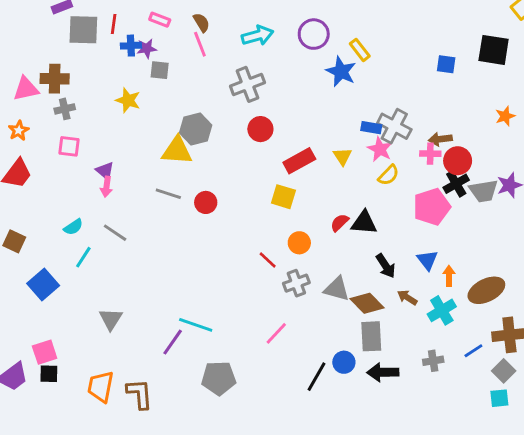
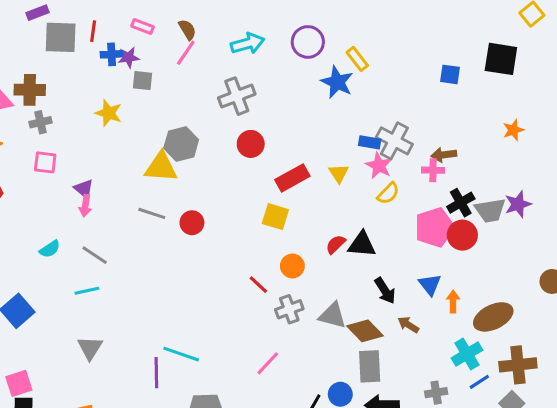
pink line: (200, 44) -> (186, 53), turned 55
red circle: (458, 161) -> (462, 235), moved
cyan line: (83, 257) -> (87, 291), moved, turned 45
cyan cross: (442, 310) -> (467, 354), moved
purple line: (173, 342) -> (156, 373), turned -36

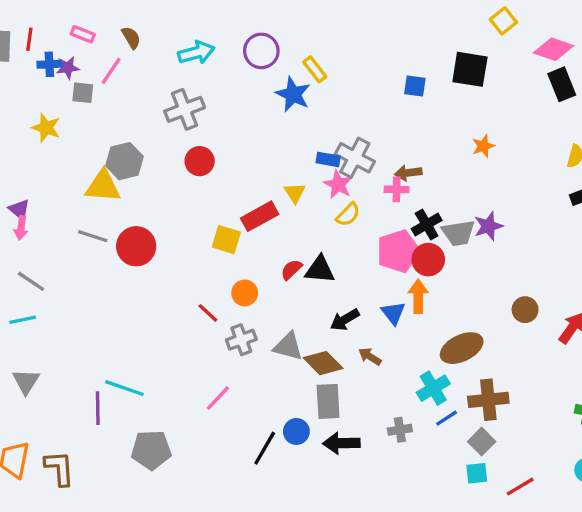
pink line: (186, 53) -> (111, 71), moved
red rectangle: (292, 178) -> (260, 216), moved
red circle: (192, 223) -> (136, 246), size x1.5
black arrow: (385, 291) -> (345, 320), turned 92
orange arrow: (453, 302) -> (418, 296), moved, size x1.4

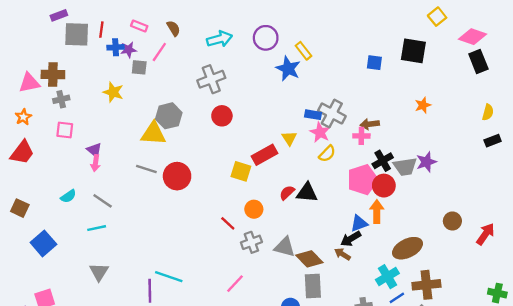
blue triangle: (393, 313) -> (359, 223), turned 48
black arrow: (345, 320) -> (351, 239), moved

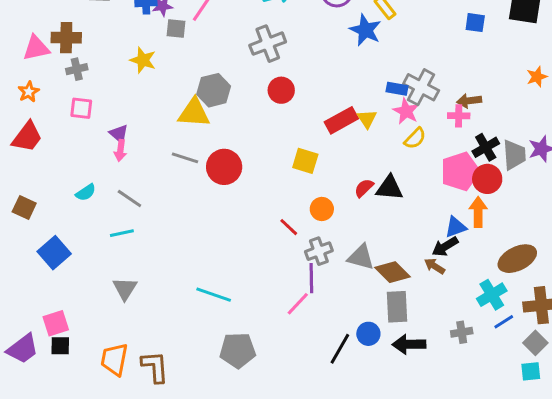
red rectangle: (264, 155) -> (341, 120), moved
gray trapezoid: (405, 167) -> (514, 155), turned -85
purple line: (150, 291) -> (311, 278), moved

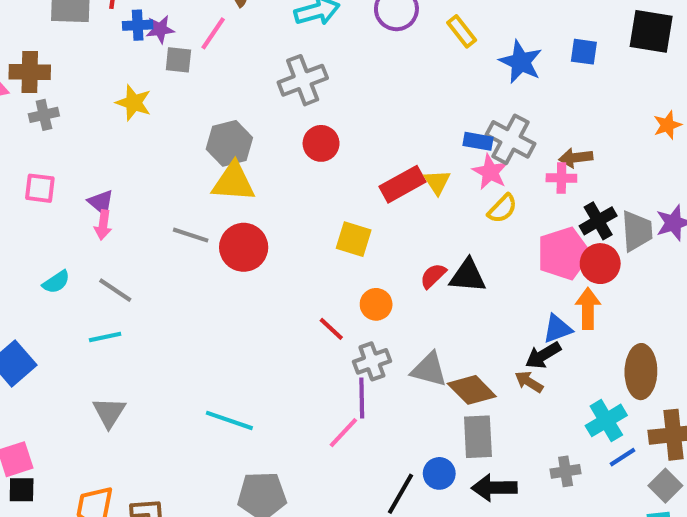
blue star: (365, 30) -> (521, 62), moved
pink square: (81, 108) -> (40, 188), moved
yellow triangle: (194, 113) -> (233, 182), moved
brown ellipse: (517, 259) -> (641, 372), turned -63

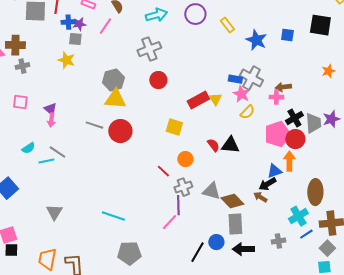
gray square: (178, 60) -> (75, 39), moved
red semicircle: (433, 276) -> (213, 145), turned 96
cyan line: (105, 337) -> (46, 161), moved

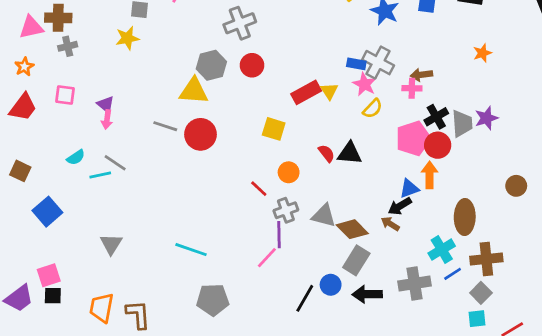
yellow star: (66, 60) -> (127, 38), turned -30
gray hexagon: (113, 80) -> (211, 65), moved
gray rectangle: (235, 224) -> (356, 260), turned 35
gray cross: (278, 241) -> (415, 283), size x1.6

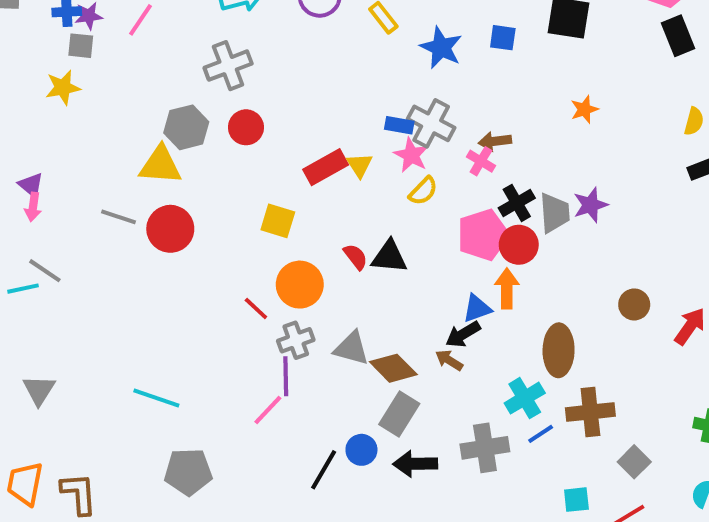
pink cross: (412, 88) -> (481, 161), turned 30
orange circle: (289, 172) -> (300, 285), size x1.5
gray square: (481, 293) -> (634, 462), moved

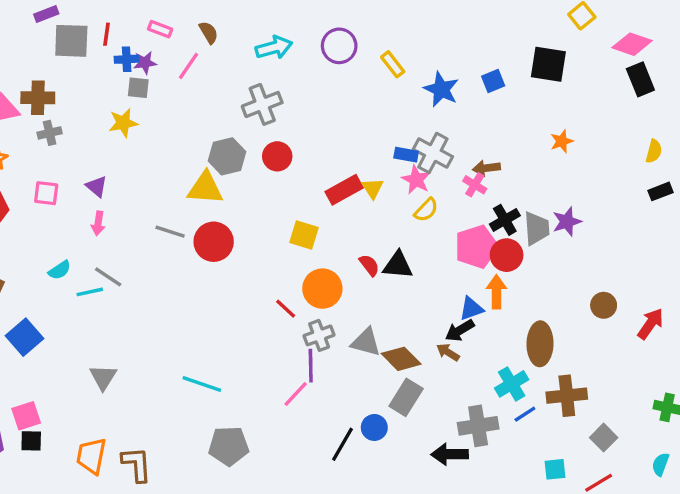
blue square: (503, 38) -> (493, 81), turned -30
purple triangle: (31, 185) -> (96, 186), moved
black arrow: (415, 464) -> (450, 454), moved

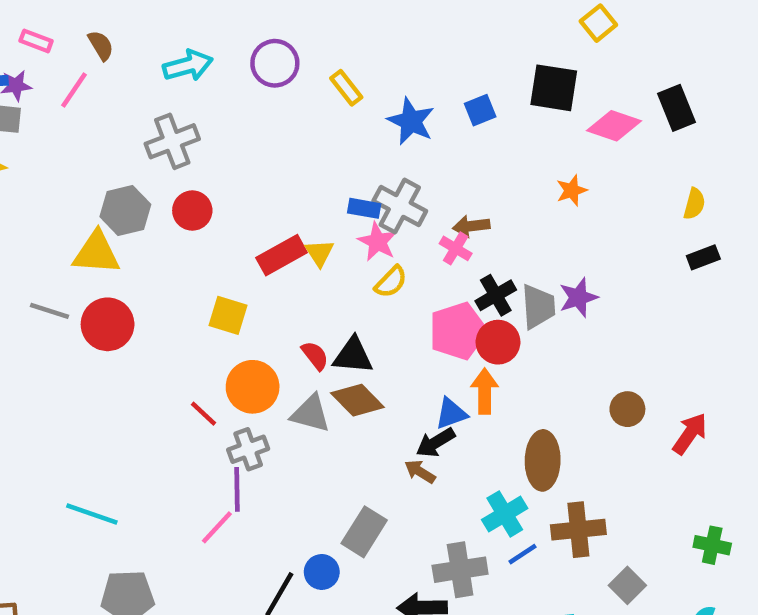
pink diamond: (632, 44) -> (614, 126), moved
gray triangle: (366, 342) -> (311, 414), moved
brown diamond: (401, 359) -> (357, 400), moved

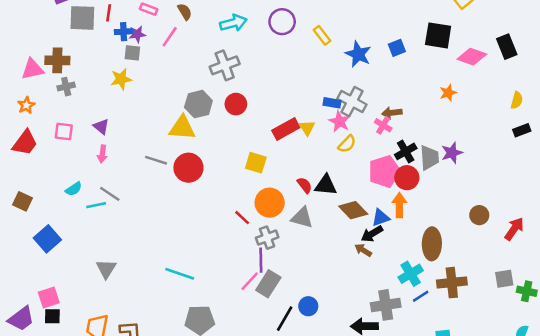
brown diamond: (357, 400) -> (353, 210), moved
gray rectangle: (364, 532) -> (268, 284), moved
gray square: (627, 585) -> (504, 279), moved, turned 36

